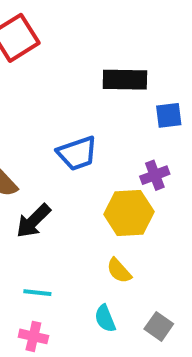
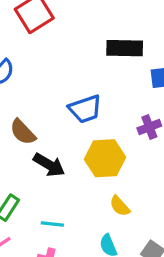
yellow hexagon: (129, 213) -> (105, 158), moved
black arrow: (33, 221) -> (49, 165), turned -104

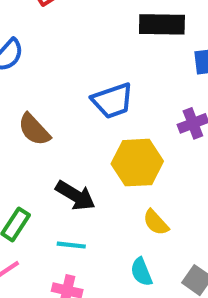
black arrow: (49, 165) -> (75, 196), moved

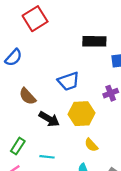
black arrow: (75, 196) -> (49, 119), moved

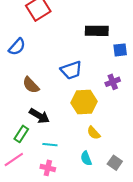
black arrow: (49, 119) -> (39, 116), moved

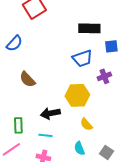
blue trapezoid: (71, 70) -> (82, 58), moved
black arrow: (39, 116) -> (50, 113), moved, turned 138
green rectangle: (21, 134) -> (18, 125), turned -35

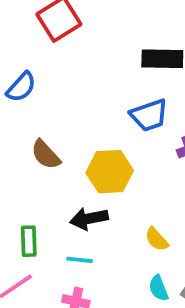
yellow hexagon: (77, 95) -> (110, 172), moved
cyan semicircle: (79, 148) -> (159, 288), moved

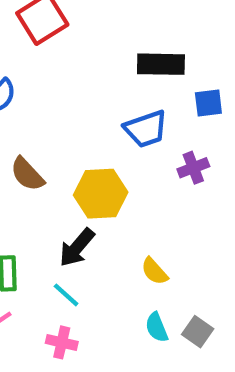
black arrow: (89, 219) -> (77, 248), turned -39
cyan line: (80, 260) -> (66, 295), turned 36

